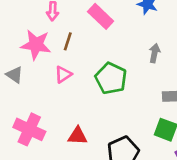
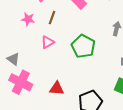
pink star: (36, 45) -> (28, 19), size x0.6
gray triangle: (15, 75) -> (13, 59), moved

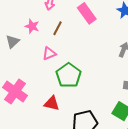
green pentagon: (83, 46) -> (69, 75), moved
gray triangle: (13, 59) -> (12, 42), moved, turned 32

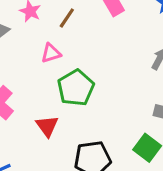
red triangle: (52, 103) -> (47, 126), turned 35

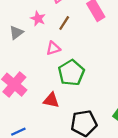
red triangle: (47, 126) -> (51, 100), turned -42

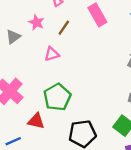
green pentagon: (71, 73) -> (57, 97), moved
red triangle: (51, 100) -> (36, 121), moved

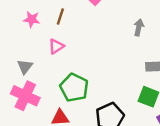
gray triangle: (13, 37) -> (25, 67), moved

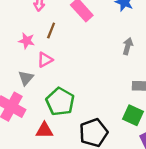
pink star: (32, 19) -> (27, 41), moved
gray triangle: (25, 67) -> (26, 78), moved

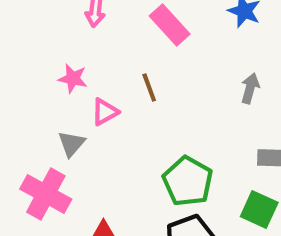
brown line: (51, 30) -> (149, 87), moved, turned -42
green pentagon: (60, 102) -> (188, 181), moved

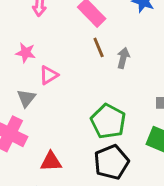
brown line: (149, 87) -> (99, 47), moved
gray arrow: (250, 88) -> (123, 58), moved

